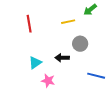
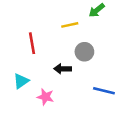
red line: (29, 24) -> (32, 43), moved
cyan triangle: (35, 63) -> (21, 81), moved

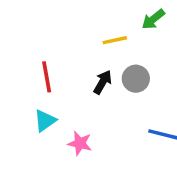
red line: (32, 43) -> (47, 77), moved
black arrow: (62, 69) -> (103, 82), moved, turned 119

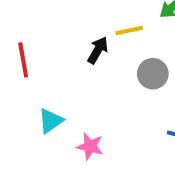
red line: (47, 77) -> (23, 60), moved
black arrow: (103, 82) -> (98, 50), moved

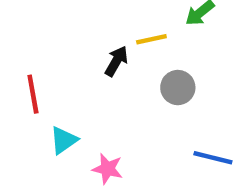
red line: (23, 60) -> (33, 94), moved

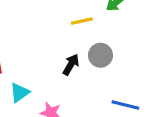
black arrow: (116, 61) -> (71, 65), moved

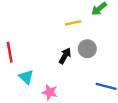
cyan triangle: (20, 93) -> (26, 77), turned -42

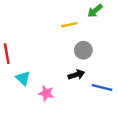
black arrow: (65, 56) -> (76, 75), moved, turned 42

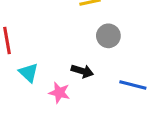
black arrow: (76, 75) -> (82, 71), moved, turned 35

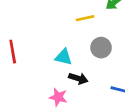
cyan triangle: (29, 73) -> (64, 57), moved, turned -30

